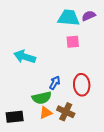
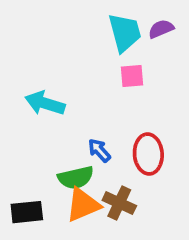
cyan trapezoid: (69, 18) -> (125, 32), turned 70
blue arrow: (55, 83) -> (99, 150), turned -72
orange triangle: (46, 113) -> (83, 205), size x1.5

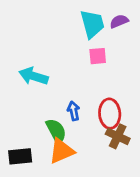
blue arrow: (99, 150) -> (74, 111), turned 30
green semicircle: (76, 178) -> (56, 131), turned -105
brown cross: (119, 203) -> (118, 136), moved

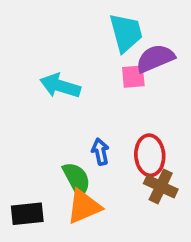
purple semicircle: (119, 21) -> (155, 58), moved, size x1.5
cyan arrow: (33, 76) -> (60, 86), moved

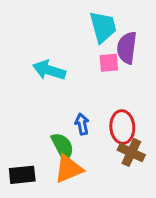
purple semicircle: (155, 58) -> (127, 48), turned -60

